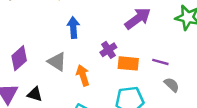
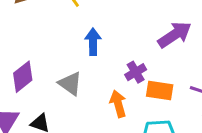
orange arrow: (83, 75) -> (118, 104), moved

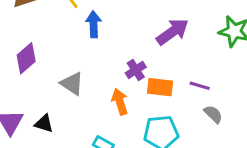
blue arrow: (93, 42) -> (94, 24), moved
purple diamond: (23, 77) -> (26, 58), moved

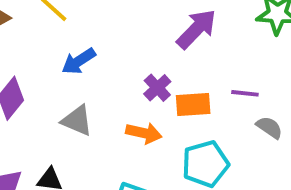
blue arrow: (94, 24) -> (79, 61), moved, turned -110
orange arrow: (120, 102) -> (144, 133), turned 130

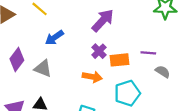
purple arrow: (197, 29) -> (103, 20), moved
gray triangle: (77, 121) -> (43, 68), moved

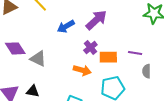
blue arrow: (54, 38) -> (66, 26), moved
purple diamond: (17, 60) -> (15, 48), turned -75
gray semicircle: (163, 72) -> (146, 71), turned -128

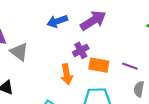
orange arrow: (82, 70) -> (67, 74), turned 54

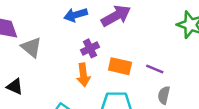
purple cross: (81, 50) -> (90, 48), moved

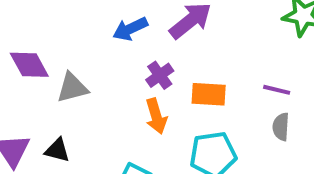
gray triangle: (31, 47) -> (72, 88), turned -45
purple line: (155, 69) -> (277, 90), moved

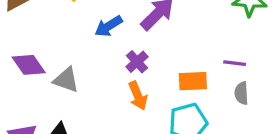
gray triangle: (72, 88) -> (66, 80), turned 40
orange rectangle: (209, 94) -> (193, 81), moved

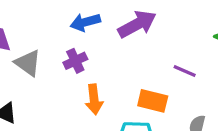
purple cross: (137, 62) -> (75, 61), moved
purple line: (235, 63) -> (185, 71), moved

